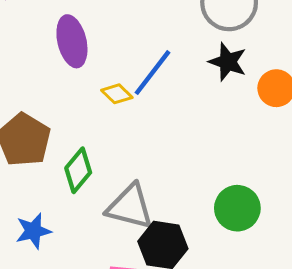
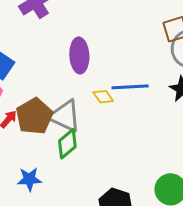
blue line: (153, 73) -> (130, 87), turned 39
gray triangle: (130, 207) -> (65, 116), moved

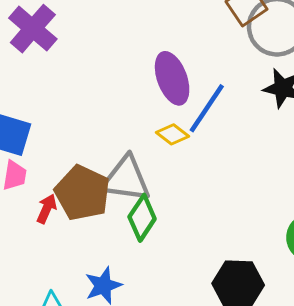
purple ellipse: (79, 55) -> (172, 78), moved
blue line: (130, 87) -> (207, 108), turned -36

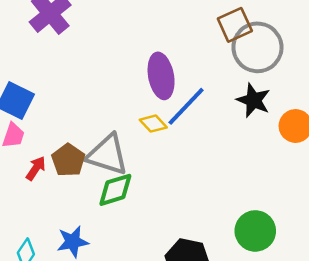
brown pentagon: (82, 193) -> (68, 160), size x0.7
green diamond: (142, 218) -> (115, 190), turned 30

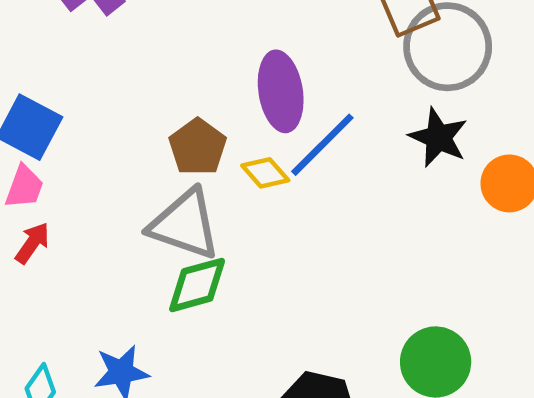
brown pentagon: (68, 160) -> (198, 147), moved
red arrow: (36, 168) -> (32, 243), moved

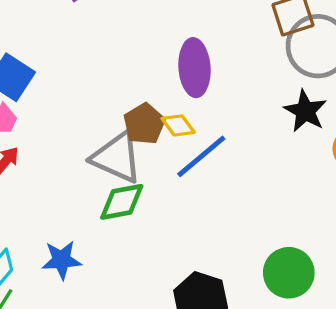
blue line: (322, 145) -> (201, 156), moved
brown pentagon: (198, 147) -> (144, 124), moved

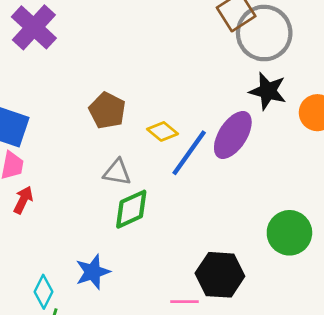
purple ellipse: (194, 68) -> (233, 135), moved, turned 51
brown pentagon: (144, 124) -> (107, 111), moved
gray triangle: (117, 157) -> (117, 172), size x0.6

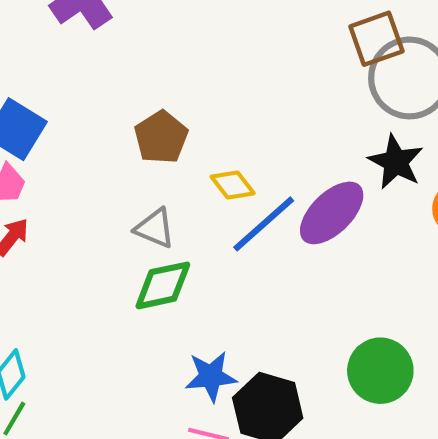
blue star: (93, 272) -> (211, 376), moved

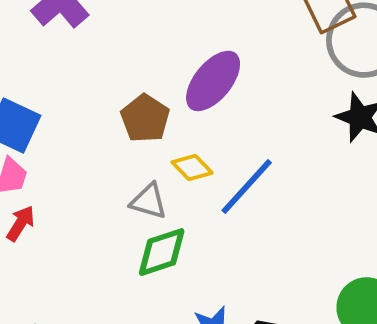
yellow diamond: (233, 185) -> (192, 167), moved
purple ellipse: (332, 213) -> (213, 81), moved

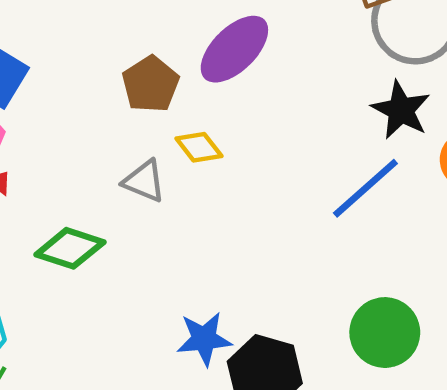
blue line: (247, 187) -> (365, 188), moved
green diamond: (162, 252) -> (70, 248), moved, turned 30

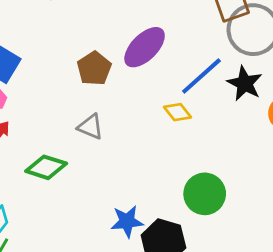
yellow diamond: (199, 147) -> (178, 112), moved
blue line: (365, 188) -> (201, 76), moved
green circle: (385, 333) -> (205, 194), moved

